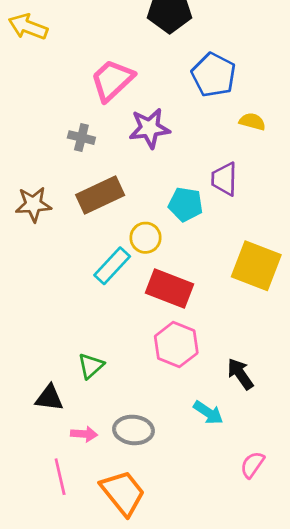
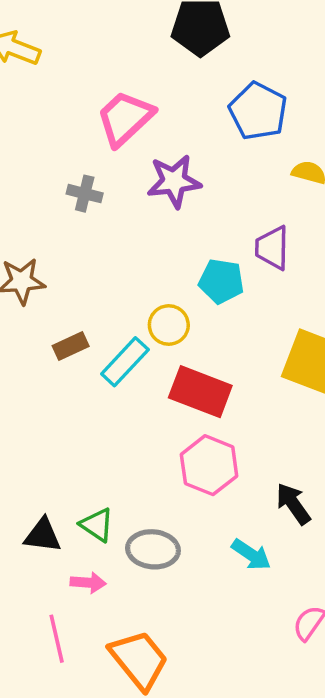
brown rectangle: (100, 195) -> (71, 346), moved, size x0.6
green triangle: (91, 366) -> (97, 525), moved, turned -44
gray ellipse: (133, 430) -> (153, 549), moved

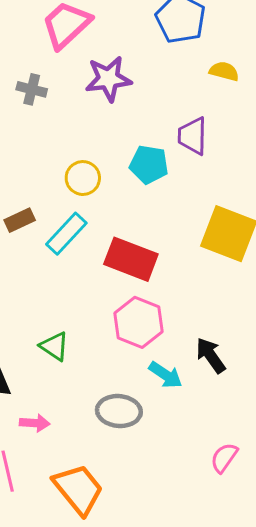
yellow circle: (169, 325) -> (83, 178), moved
green triangle: (97, 525) -> (54, 346), moved
gray ellipse: (153, 549) -> (119, 411), moved
cyan arrow: (251, 555) -> (166, 375), moved

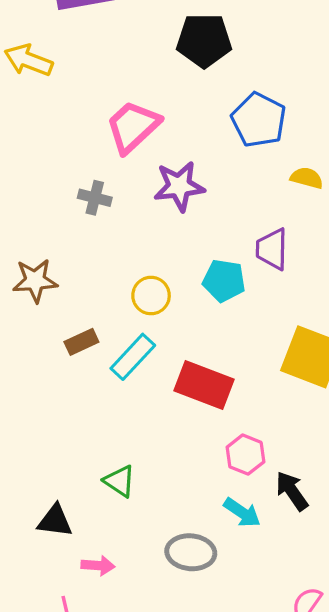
pink hexagon: (138, 322) -> (245, 455), moved, size x0.7

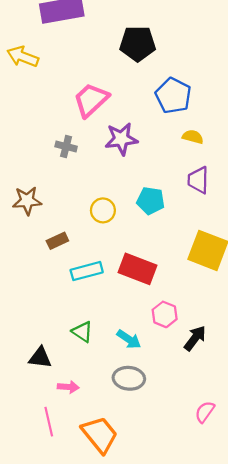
yellow semicircle: (307, 178) -> (193, 137), moved
purple trapezoid: (272, 249) -> (198, 180), moved
cyan rectangle: (133, 357) -> (87, 271), moved, turned 32
black arrow: (292, 491) -> (195, 338), turned 72
cyan arrow: (242, 513) -> (129, 339), moved

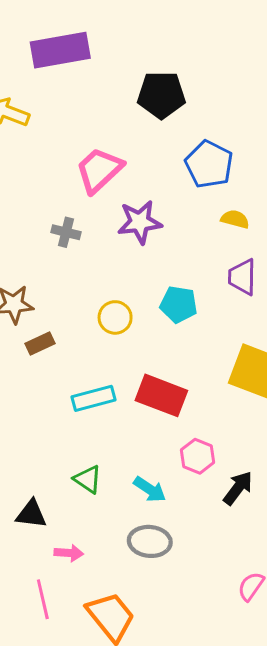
brown rectangle: (57, 241) -> (40, 343), moved

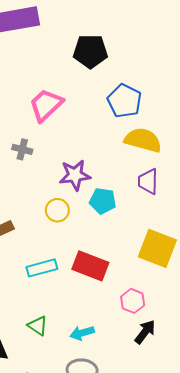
yellow semicircle: (235, 219) -> (143, 140), size x1.8
purple star: (140, 222) -> (75, 175), moved
pink hexagon: (197, 456) -> (133, 301), moved
cyan arrow: (150, 489) -> (82, 333), turned 130

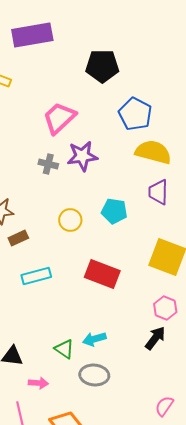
gray cross: (22, 149) -> (48, 164), moved
purple star: (75, 175) -> (82, 156), moved
cyan rectangle: (42, 268) -> (36, 276), moved
pink hexagon: (133, 301) -> (165, 308), moved
green triangle: (38, 326) -> (64, 349), moved

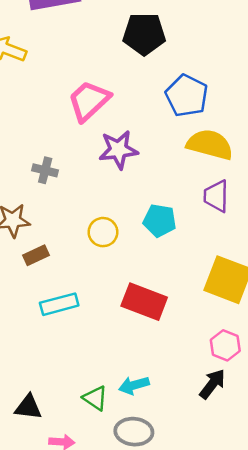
gray cross: (48, 164) -> (45, 170), moved

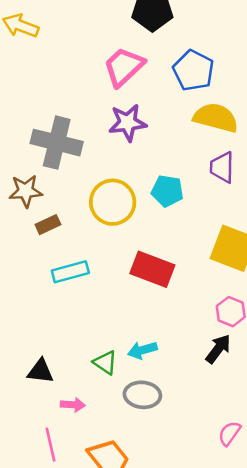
pink trapezoid: (89, 101) -> (124, 67), moved
gray cross: (45, 170) -> (57, 143), size x2.0
yellow circle: (103, 232) -> (113, 202), size x1.6

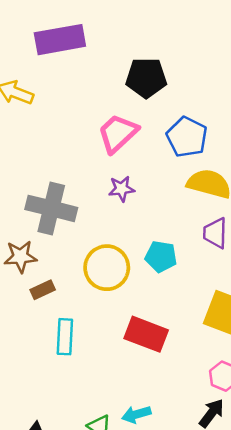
purple star: (128, 123) -> (122, 189), size x0.7
cyan rectangle: (70, 272) -> (65, 337), turned -72

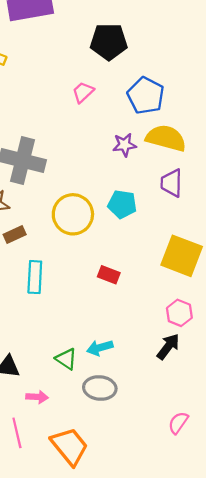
pink trapezoid: (118, 133) -> (83, 92), size x0.6
purple star: (122, 189) -> (124, 145), moved
red rectangle: (146, 334) -> (109, 275), size x0.6

